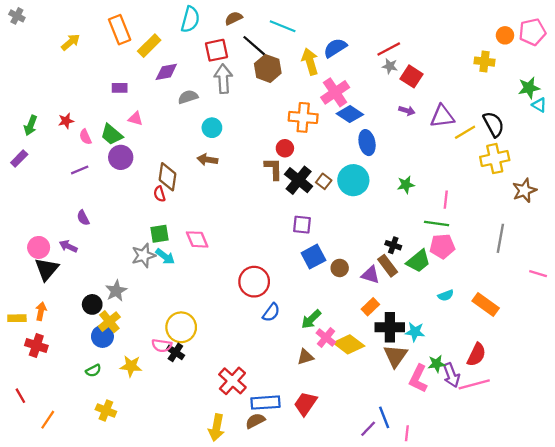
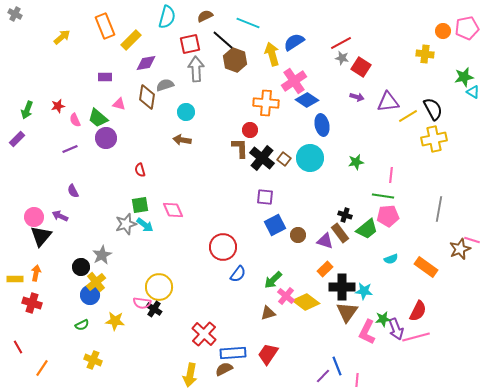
brown diamond: (167, 177) -> (147, 97), moved
brown star: (524, 190) -> (460, 249), moved

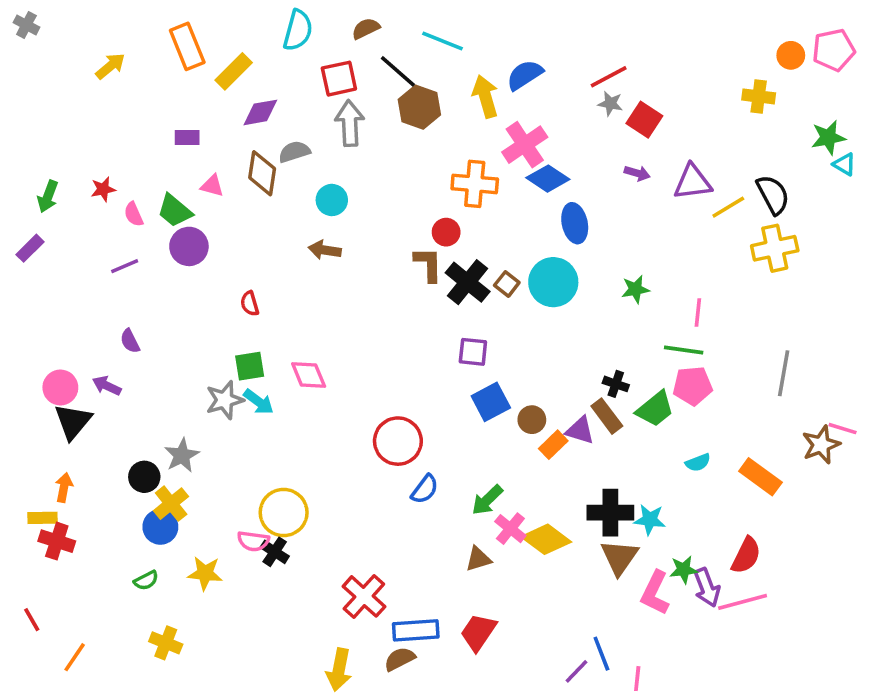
orange rectangle: (325, 269) -> (553, 445), moved
yellow rectangle: (15, 279) -> (42, 518), moved

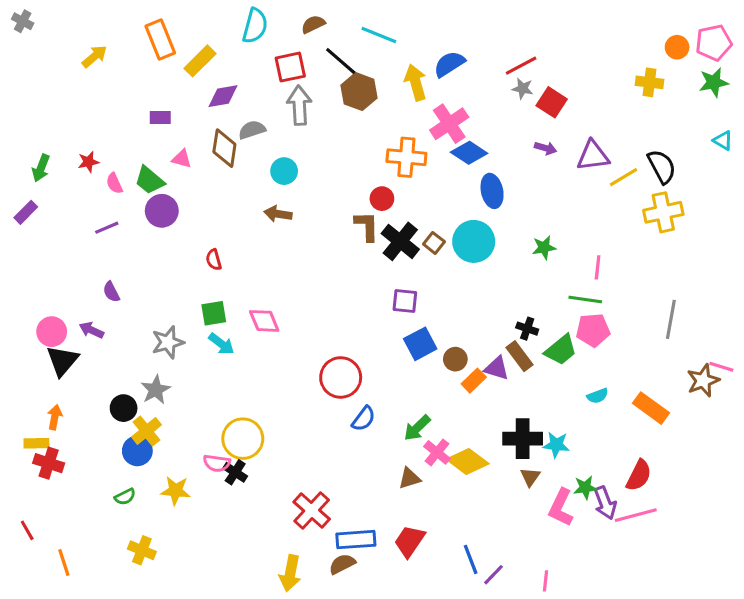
green star: (828, 137) -> (714, 82), moved
gray star: (225, 400) -> (168, 342), moved
brown triangle: (619, 557) -> (530, 477), size x0.6
blue line: (601, 654) -> (471, 559), moved
orange line: (75, 657) -> (64, 562), turned -52

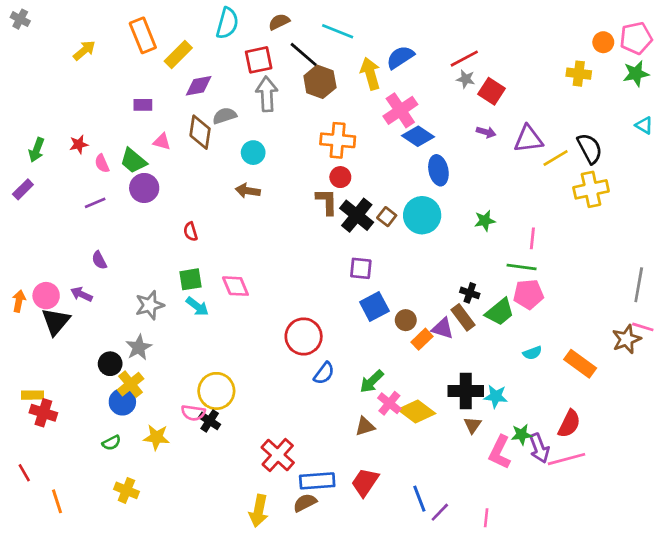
orange cross: (406, 157) -> (338, 140), moved
gray line: (671, 319) -> (639, 285), moved
orange arrow: (55, 417) -> (19, 301), moved

